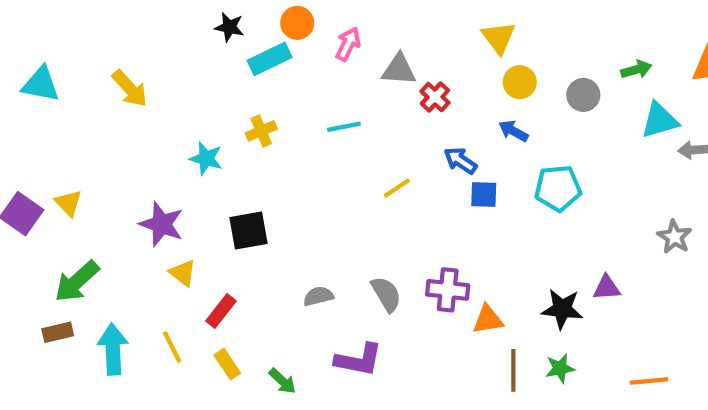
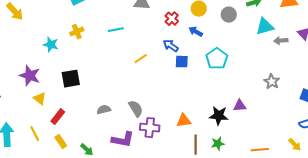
red cross: (435, 97) -> (172, 19), moved
cyan pentagon: (558, 188) -> (217, 59), turned -30
purple cross: (448, 290) -> (150, 128), moved

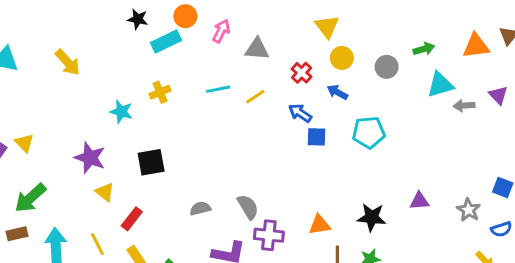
yellow line: (141, 59) -> (255, 97), moved
cyan pentagon: (217, 59) -> (369, 132), turned 30
gray star: (272, 82) -> (469, 210), moved
purple triangle: (240, 106) -> (419, 201), moved

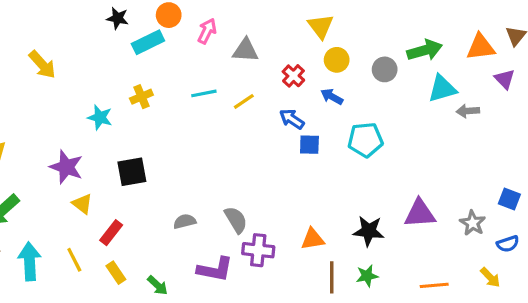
green arrow: (424, 49) -> (425, 50), size x1.5
purple triangle: (498, 95) -> (505, 79), moved
purple triangle: (419, 201) -> (420, 213), size x1.5

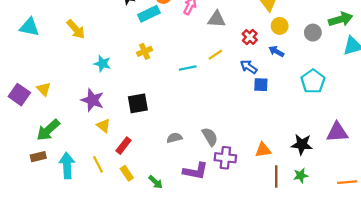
cyan line: (204, 93) -> (188, 68), moved
cyan star: (100, 117) -> (102, 64), moved
cyan pentagon: (365, 140) -> (313, 81), moved, turned -30

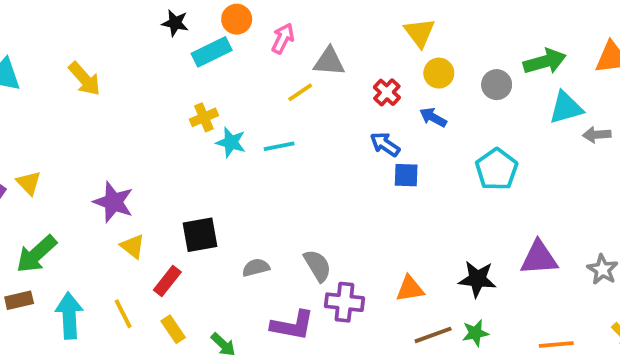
yellow line: (215, 55) -> (300, 92), moved
cyan star: (102, 64) -> (231, 142), moved
black square: (138, 103) -> (200, 235), moved
brown line: (276, 177) -> (433, 335), turned 70

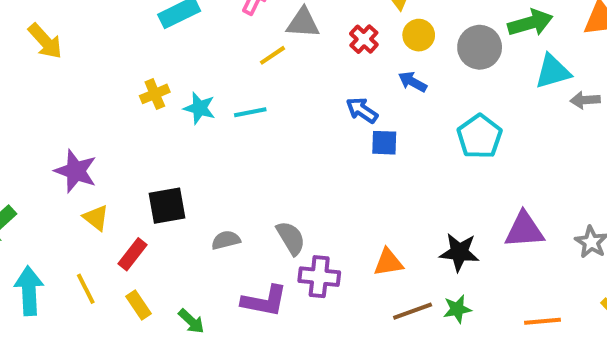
gray circle: (497, 85) -> (480, 47), size x1.4
red cross: (387, 92) -> (364, 39), moved
yellow cross: (204, 117) -> (155, 94), moved

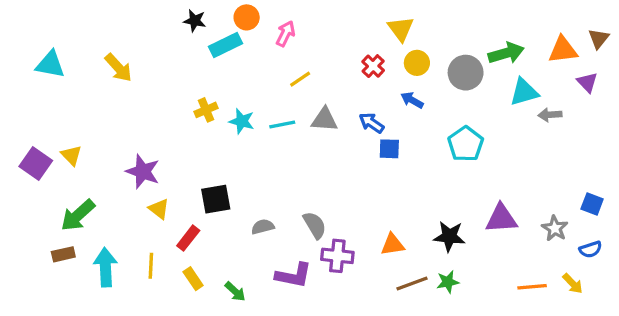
gray triangle: (303, 23) -> (324, 120), moved
yellow line: (86, 289) -> (151, 266), turned 30
orange line: (543, 321) -> (532, 287), moved

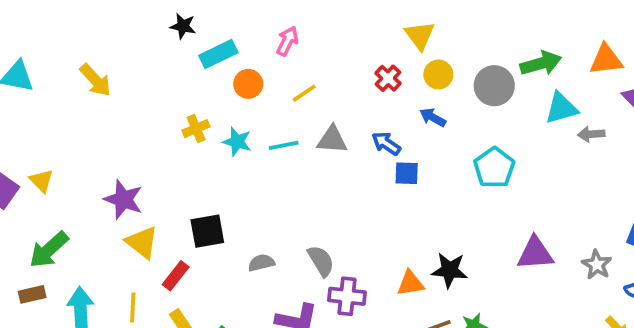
orange circle: (247, 17) -> (248, 84), moved
yellow triangle: (159, 209) -> (142, 242), size x1.4
black star: (449, 236) -> (450, 270), moved

